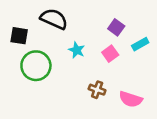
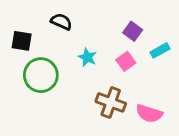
black semicircle: (54, 19) -> (61, 22), size x0.7
brown cross: (97, 90) -> (111, 102), size x1.5

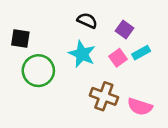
black semicircle: (61, 22) -> (87, 21), moved
cyan rectangle: (160, 50) -> (141, 53), moved
cyan star: (87, 57) -> (82, 54), size x1.5

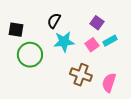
black semicircle: (87, 21) -> (54, 21), moved, turned -84
cyan star: (82, 54) -> (64, 42), turned -30
pink semicircle: (140, 107) -> (109, 83), turned 90

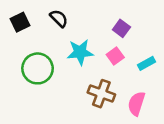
black semicircle: (54, 21) -> (59, 18), moved, turned 105
black square: (16, 30) -> (20, 22), moved, turned -35
cyan rectangle: (110, 41) -> (146, 63), moved

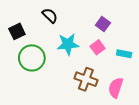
black square: (20, 22) -> (17, 31), moved
cyan rectangle: (146, 63) -> (124, 54), turned 40

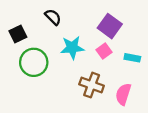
purple square: (103, 24) -> (110, 26), size x1.5

